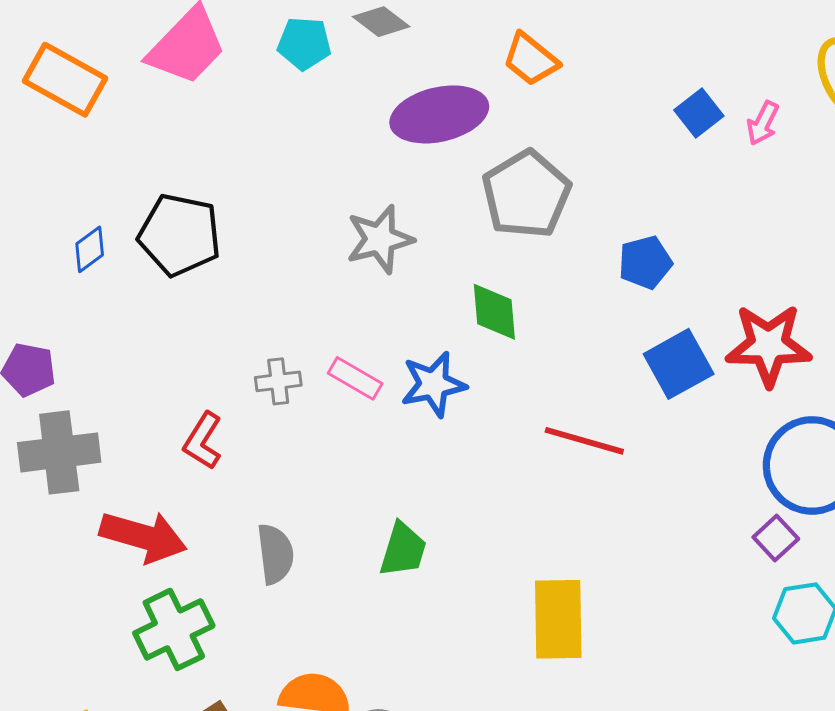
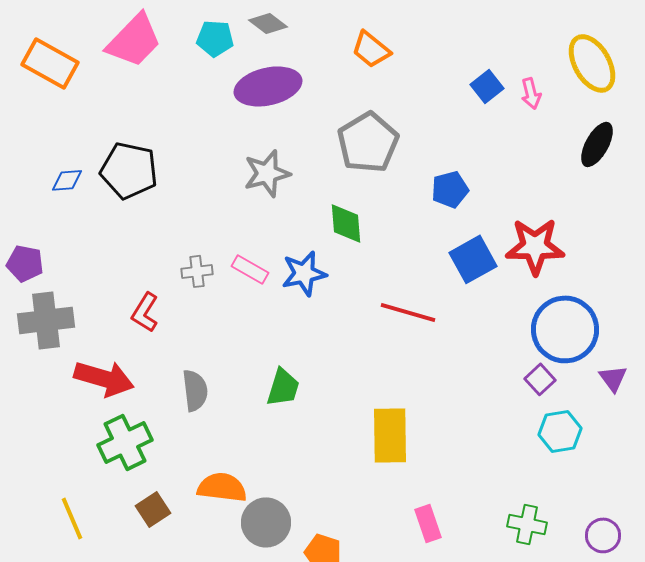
purple ellipse: (439, 114) -> (268, 86), moved
pink arrow: (763, 123) -> (531, 93), turned -40
blue diamond: (90, 249) -> (67, 180), turned 32

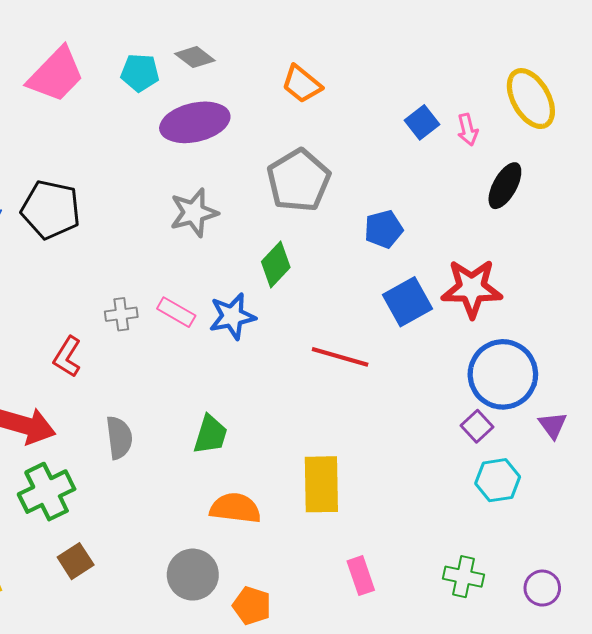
black ellipse: (597, 144) -> (505, 186), moved
green diamond: (346, 223) -> (276, 264), turned 48
orange semicircle: (222, 487) -> (235, 508), moved

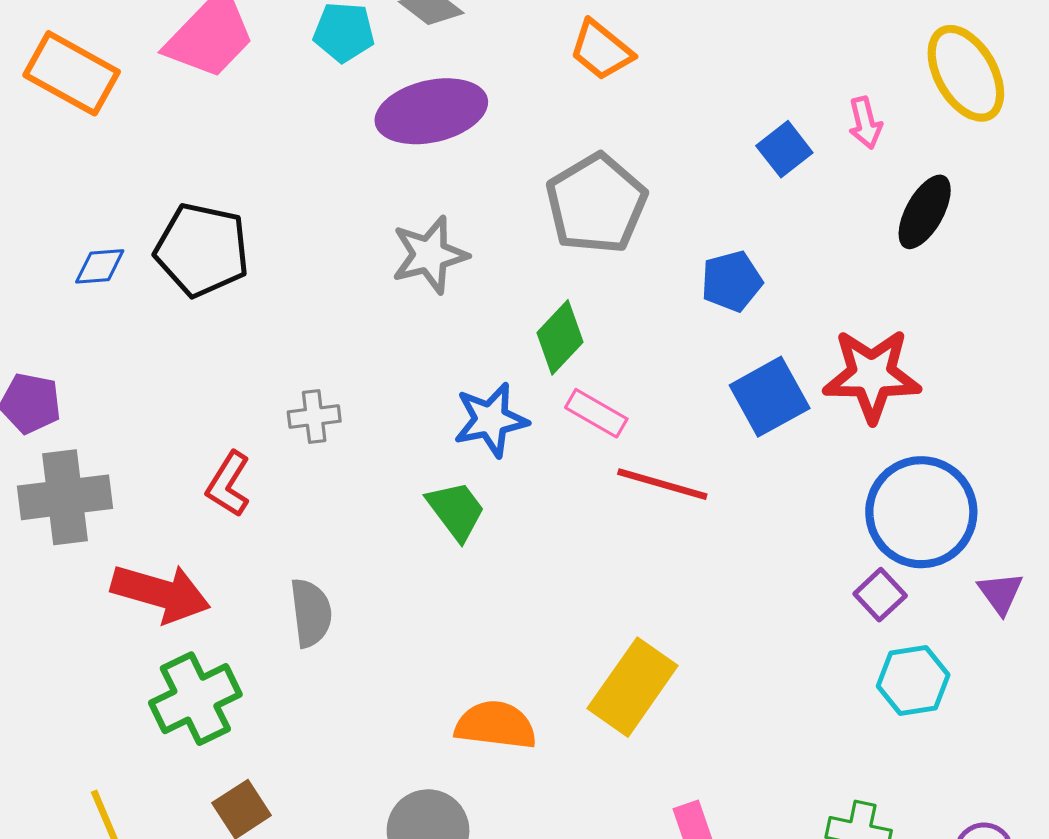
blue square: (422, 122) -> (784, 149), moved
pink rectangle: (176, 312) -> (596, 413), moved
green trapezoid: (210, 435) -> (456, 511), moved, turned -54
yellow rectangle: (321, 484) -> (633, 687), turned 36

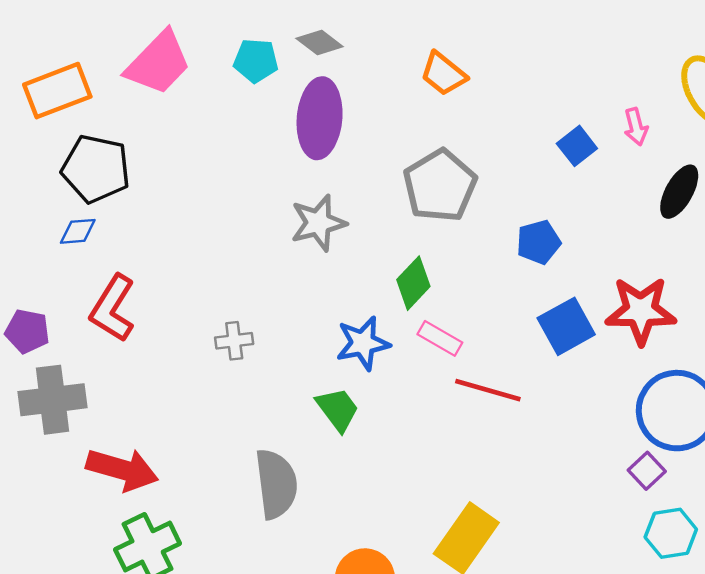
orange rectangle: (72, 73) -> (57, 91), turned -50
purple ellipse: (431, 111) -> (320, 118), turned -72
black pentagon: (202, 250) -> (96, 169), moved
red L-shape: (228, 484) -> (113, 308), moved, size x1.4
gray semicircle: (311, 613) -> (276, 484), moved, size x1.4

